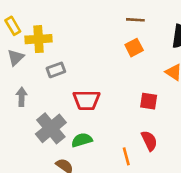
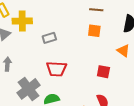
orange square: (134, 48) -> (94, 31), turned 32
gray rectangle: (56, 70) -> (49, 38), moved

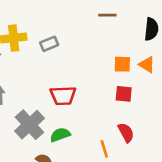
orange square: (94, 31) -> (122, 64), moved
gray rectangle: (49, 38) -> (49, 44), moved

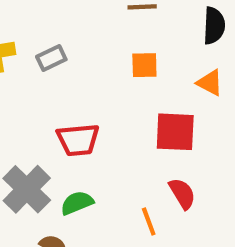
orange square: (122, 64) -> (144, 65), moved
red square: (124, 94) -> (175, 132), size x1.5

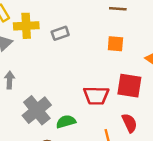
red trapezoid: (78, 140) -> (96, 96), moved

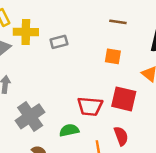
green semicircle: (66, 122) -> (69, 130), moved

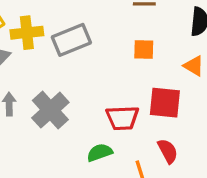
gray rectangle: (59, 42) -> (71, 40), size x1.6
gray cross: (30, 116) -> (50, 110), moved

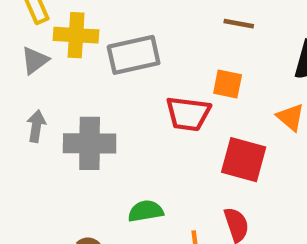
gray cross: (50, 110) -> (90, 143), turned 33
red trapezoid: (122, 118) -> (188, 114), moved

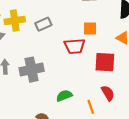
gray rectangle: (134, 55) -> (43, 24), size x0.7

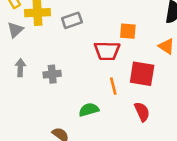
gray cross: (32, 70) -> (52, 74), size x0.6
orange line: (91, 107) -> (113, 86), moved

